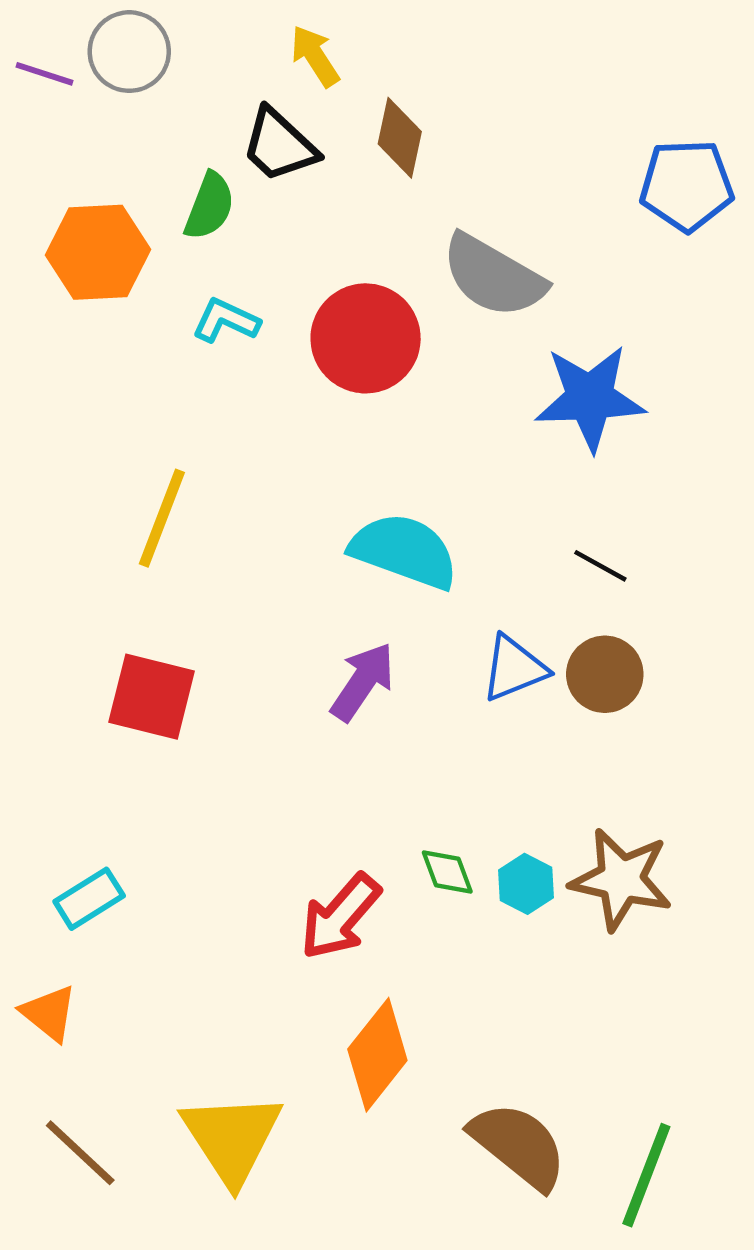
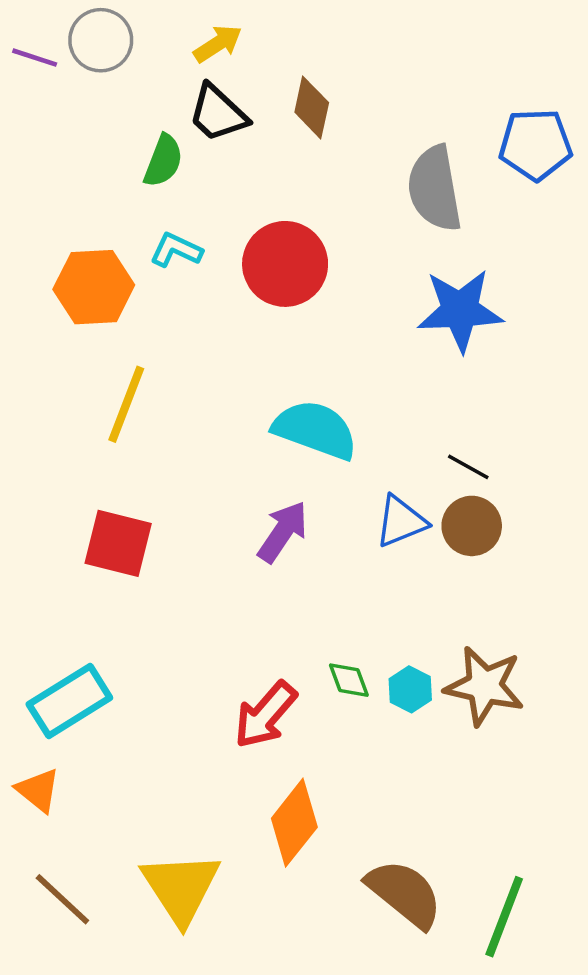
yellow arrow: (315, 56) -> (218, 44), moved, turned 90
orange hexagon: (98, 252) -> (94, 287), moved
gray semicircle: (493, 276) -> (435, 189), moved, turned 50
black line: (600, 566) -> (468, 467), moved
cyan rectangle: (89, 899) -> (69, 701), size x1.5

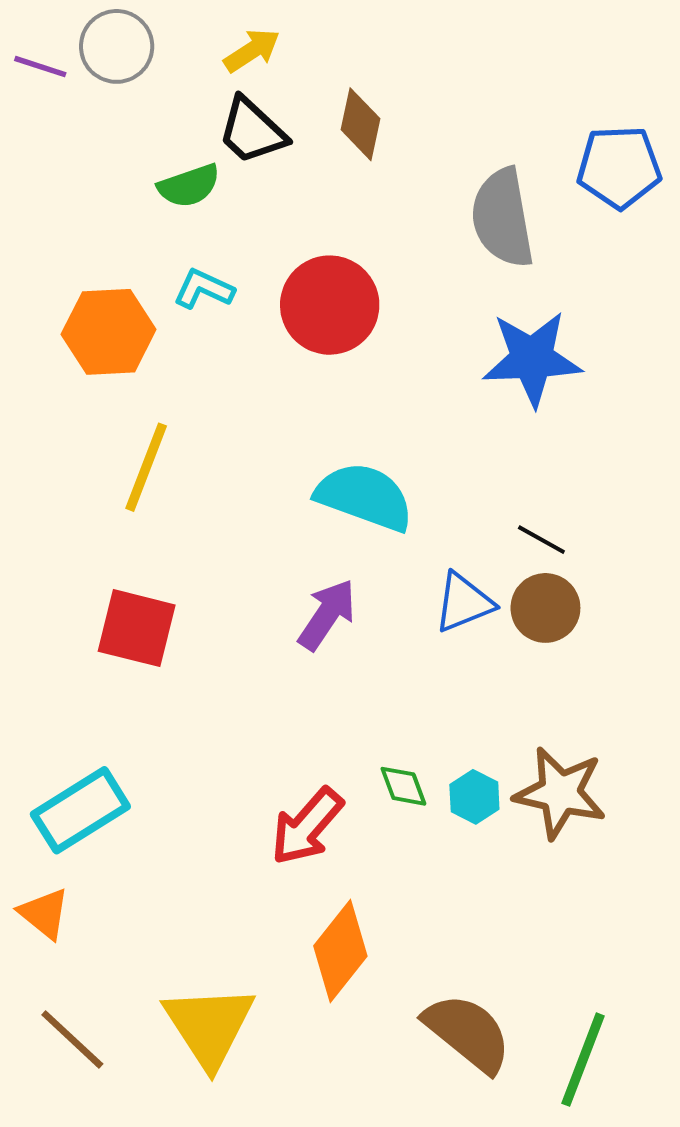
green semicircle: (163, 161) -> (189, 186), turned 50

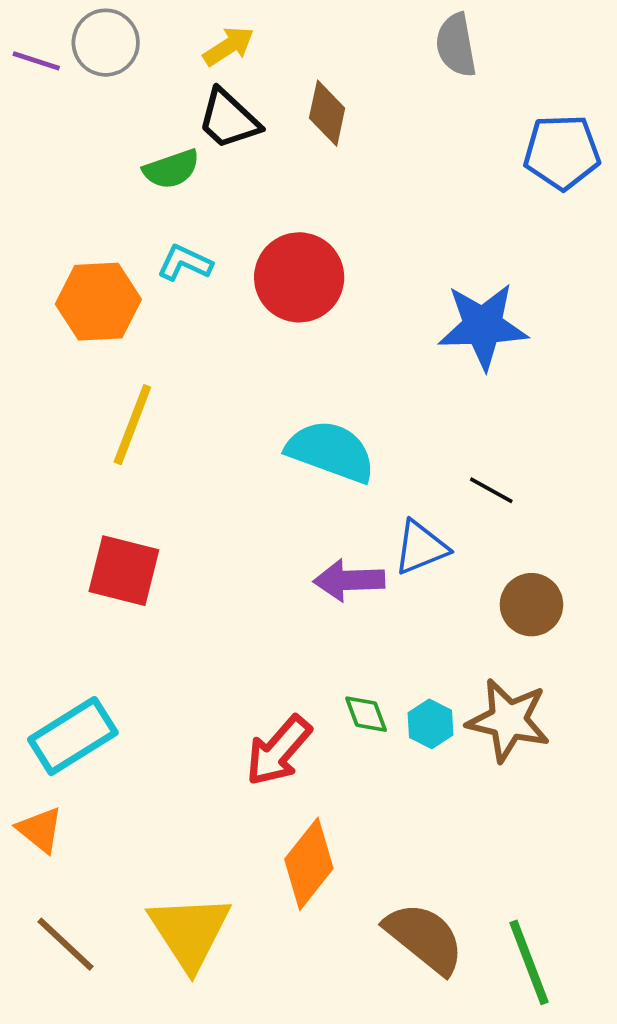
gray semicircle: (503, 218) -> (456, 45), moved, size x0.7
brown circle: (545, 608) -> (531, 605), moved
purple arrow: (327, 615) -> (349, 580), moved, turned -126
green line: (583, 1060) -> (529, 962), turned -42

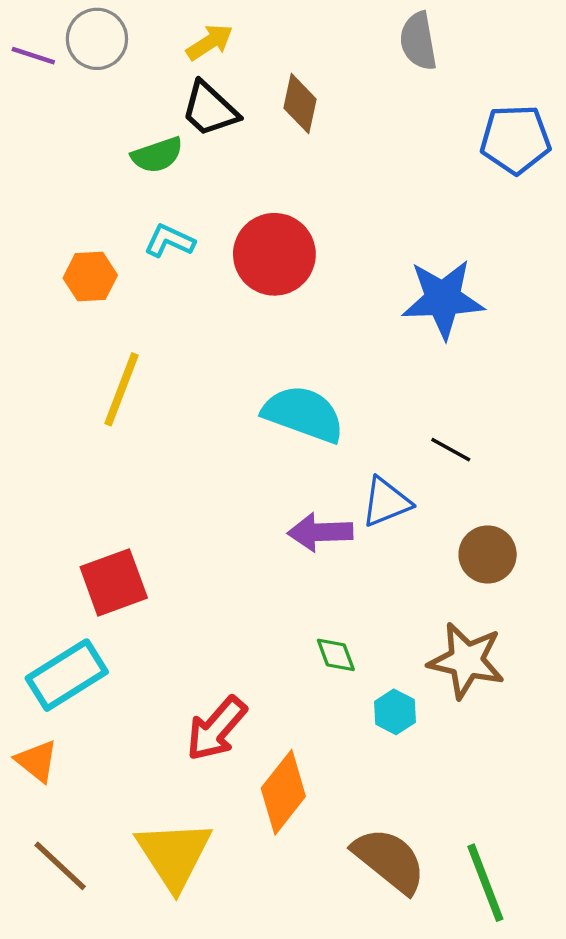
orange hexagon: (98, 302) -> (90, 277), size x0.7
red square: (124, 571) -> (114, 582), moved, turned -34
cyan hexagon: (431, 724) -> (395, 712), moved
red arrow: (278, 751) -> (216, 729), moved

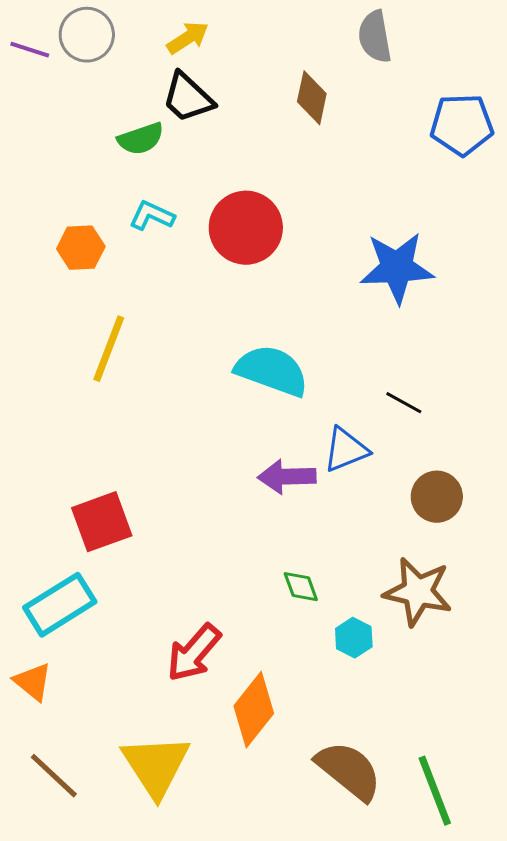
brown diamond: (300, 104) -> (312, 98), moved

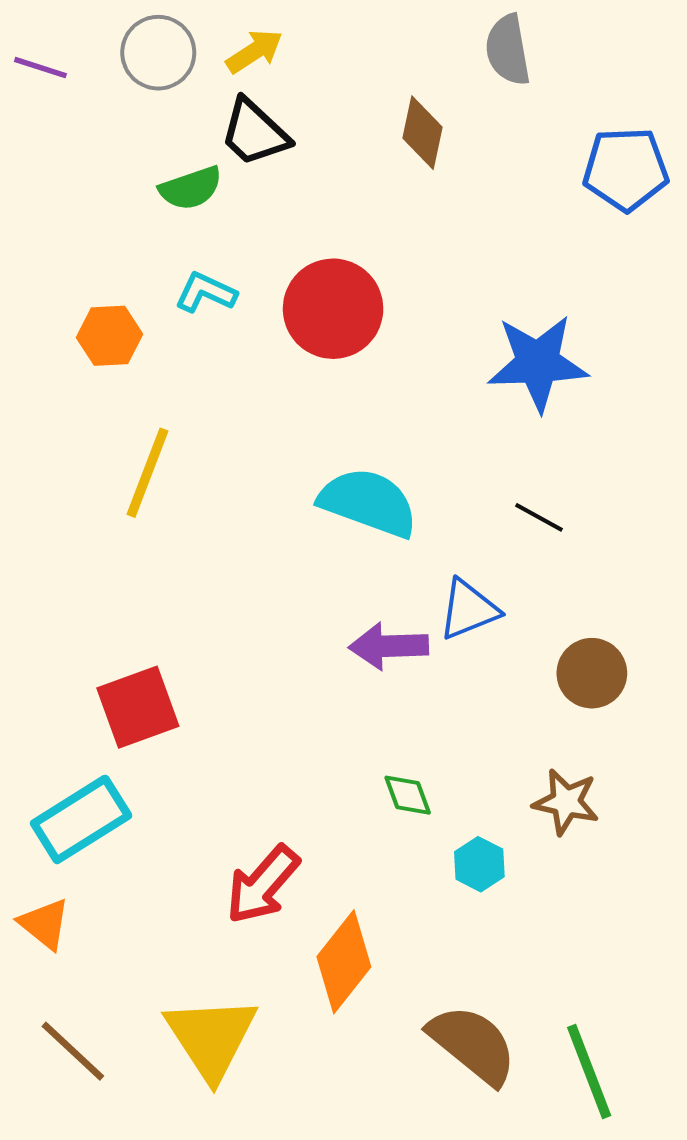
gray circle: (87, 35) -> (158, 53), moved
black line: (404, 403) -> (539, 517), moved
brown star: (418, 592) -> (566, 802), size x0.7

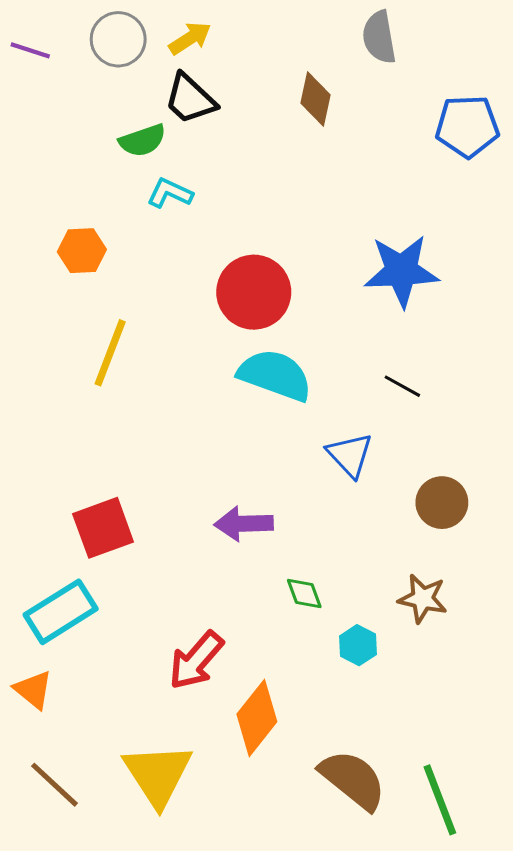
cyan L-shape: (206, 292) -> (170, 193), moved
red circle: (333, 309) -> (254, 292), moved
blue triangle: (469, 610) -> (350, 455), turned -51
purple arrow: (389, 646) -> (244, 524), moved

